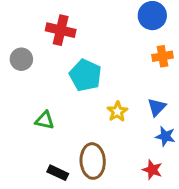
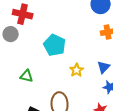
red cross: (61, 30) -> (23, 14), moved

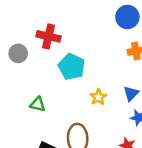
red cross: (23, 14) -> (49, 36), moved

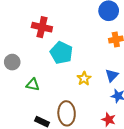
gray circle: (18, 53) -> (12, 62), moved

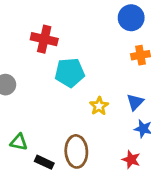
cyan pentagon: (61, 53) -> (70, 73), turned -30
green triangle: (33, 85) -> (19, 142), moved

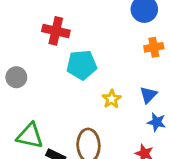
green triangle: (19, 142) -> (30, 136), size x1.5

